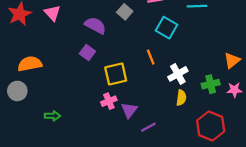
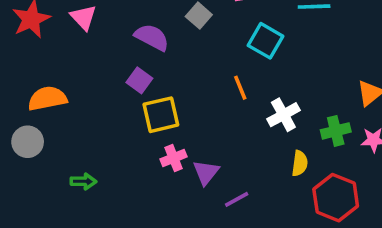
yellow square: (116, 74) -> (161, 115), moved
yellow semicircle: (181, 98) -> (300, 163), moved

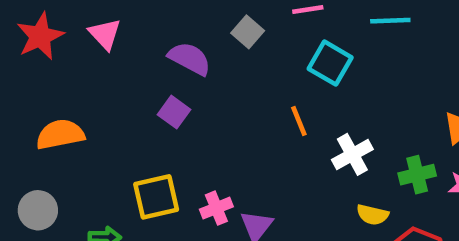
yellow square: (161, 115) -> (156, 197), moved
gray circle: (28, 142) -> (38, 210), moved
yellow semicircle: (300, 163) -> (373, 215), turned 95

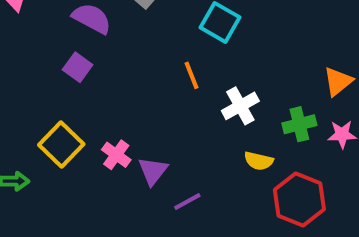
yellow square: (156, 197) -> (61, 145), turned -33
pink cross: (216, 208) -> (116, 155), turned -32

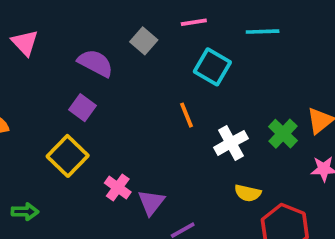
green cross: (299, 124) -> (283, 134), moved, turned -32
yellow square: (61, 145) -> (68, 156), moved

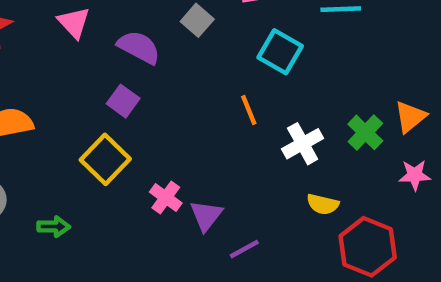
pink triangle: (25, 43) -> (74, 23), moved

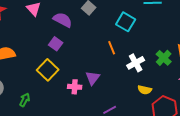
pink cross: (166, 197) -> (75, 87), turned -32
purple triangle: (206, 215) -> (93, 78), moved
green arrow: (54, 227) -> (25, 100), turned -64

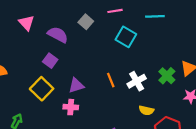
orange line: (112, 48) -> (111, 80), moved
purple triangle: (93, 78) -> (76, 85), moved, turned 35

